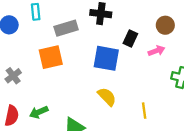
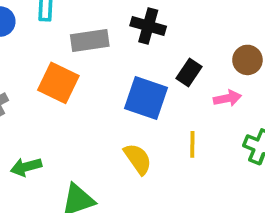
orange square: (51, 57) -> (58, 83), turned 30
yellow line: (144, 111) -> (192, 144), moved

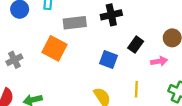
black cross: (148, 26) -> (111, 15), turned -30
blue square: (146, 98) -> (108, 60), size x0.7

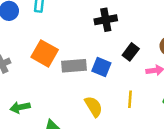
gray rectangle: (75, 23) -> (74, 66), moved

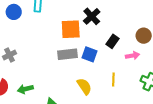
black cross: (106, 20) -> (92, 16), turned -30
orange square: (45, 53) -> (71, 29), moved, turned -30

